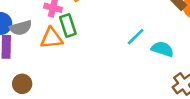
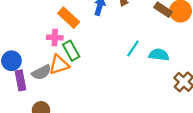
gray semicircle: (21, 28) -> (41, 72), moved

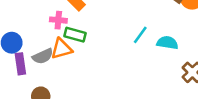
green rectangle: (71, 51) -> (75, 35), turned -48

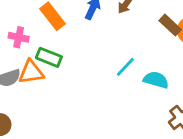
pink cross: (58, 20) -> (19, 37), moved

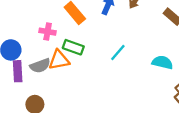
cyan line: (125, 67) -> (118, 52), moved

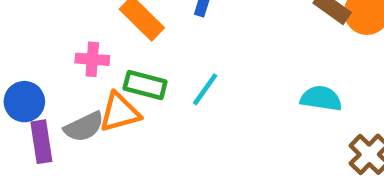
cyan line: (118, 52) -> (205, 89), moved

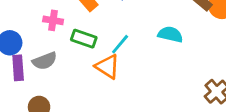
cyan semicircle: (321, 98) -> (170, 34), moved
orange triangle: (120, 112) -> (108, 67), moved, turned 44

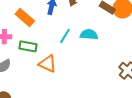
cyan line: (120, 44) -> (65, 36), moved

